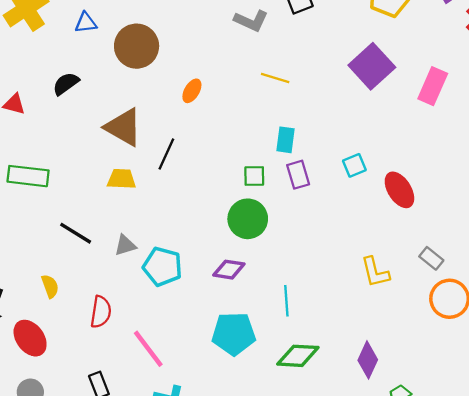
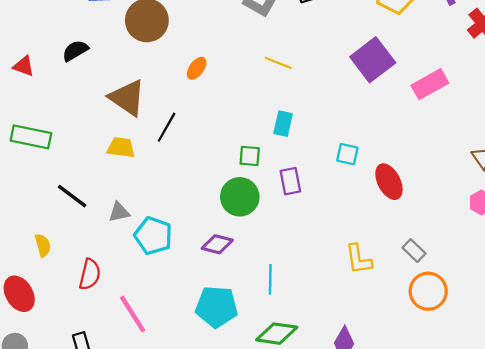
pink rectangle: (433, 86) -> (430, 84), turned 32
cyan square: (354, 165) -> (347, 154), turned 30
purple rectangle: (298, 175) -> (290, 181), moved

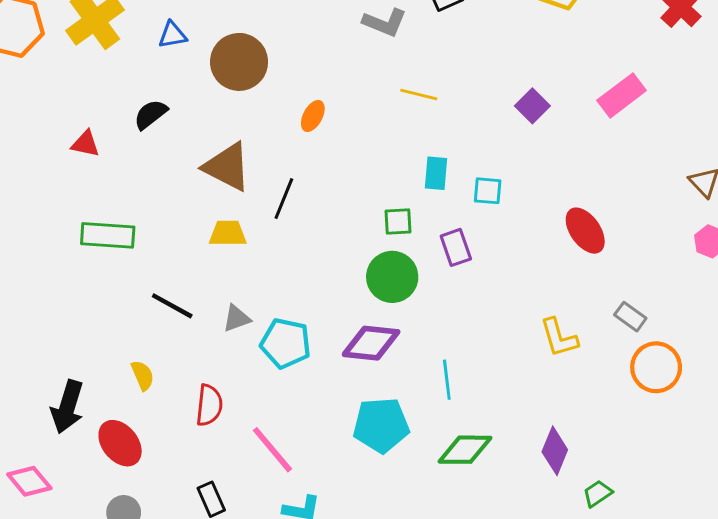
purple square: (373, 60) -> (532, 106), moved, size x0.6
cyan square: (347, 154) -> (488, 191), moved
purple diamond: (217, 244) -> (371, 343), size x1.4

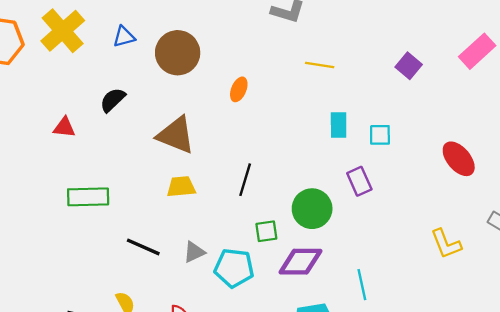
black line: (284, 199) -> (245, 180), moved
green square: (398, 222) -> (266, 231), moved

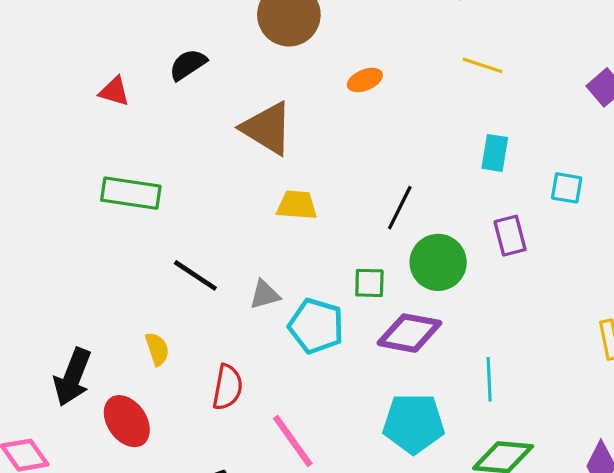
orange ellipse: (239, 89) -> (365, 80), turned 35
cyan square: (380, 135) -> (567, 188), moved
black line: (245, 180) -> (400, 208), moved
yellow trapezoid: (181, 187) -> (297, 205), moved

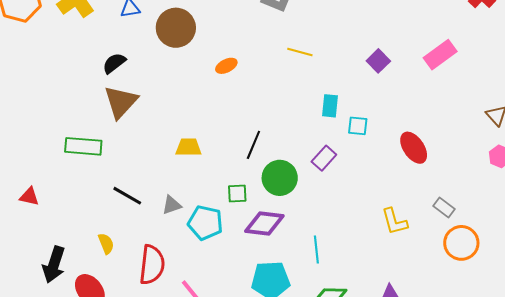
red triangle: (114, 91) -> (29, 196), moved
brown triangle: (267, 128) -> (121, 102), moved, turned 45
cyan rectangle: (495, 153) -> (330, 106), moved
purple rectangle: (510, 236) -> (324, 158), turned 60
red semicircle: (227, 387) -> (152, 265), size x1.4

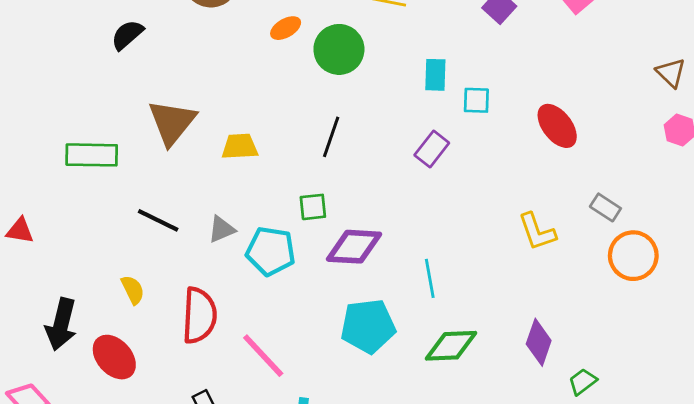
brown triangle: (121, 102) -> (172, 122), moved
green circle: (280, 178) -> (339, 49), moved

